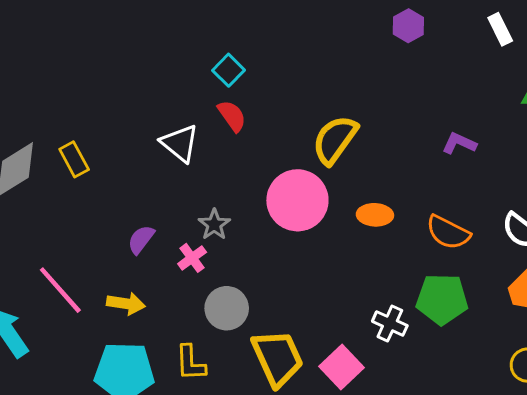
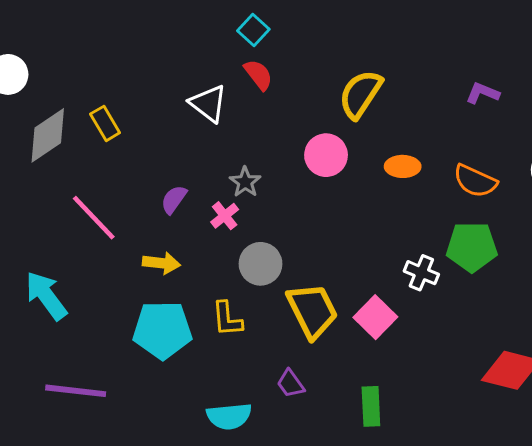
pink circle: (297, 200) -> (326, 155), size x0.7
pink line: (60, 290) -> (94, 218), moved

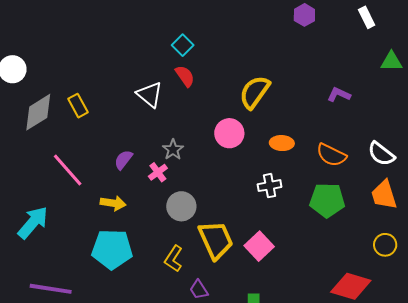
white cross: (421, 273) -> (270, 186), moved, turned -35
cyan arrow: (46, 296) -> (33, 223), turned 75
yellow L-shape: (227, 319) -> (174, 259), moved, turned 36

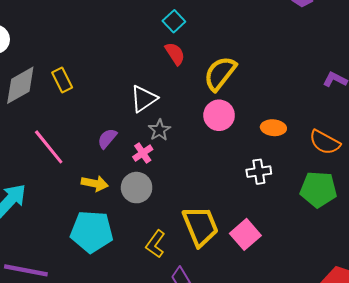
yellow semicircle: (255, 92) -> (220, 73), moved
white triangle: (150, 95) -> (144, 99), moved, turned 44
gray circle: (181, 206) -> (137, 188), moved

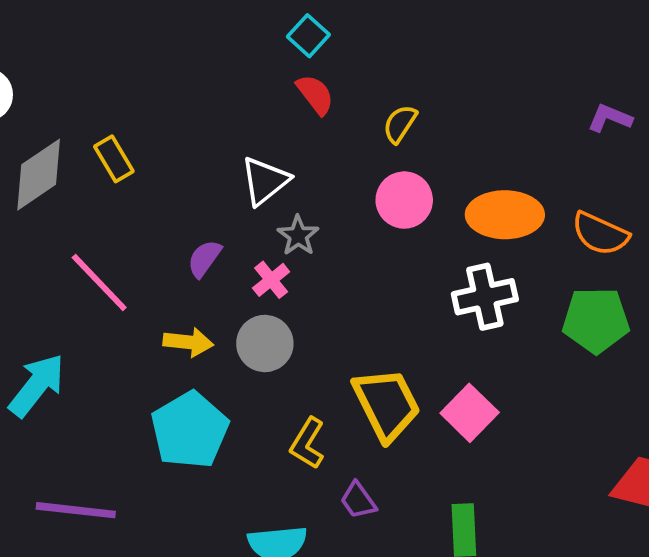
yellow semicircle: (220, 73) -> (400, 124), size x0.6
orange ellipse: (273, 128) -> (505, 215), size x1.6
white cross: (259, 172) -> (485, 297), size x1.4
cyan pentagon: (92, 232) -> (190, 430), turned -30

